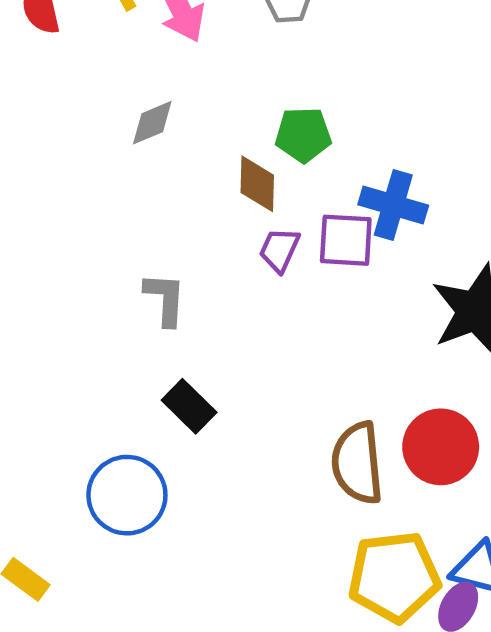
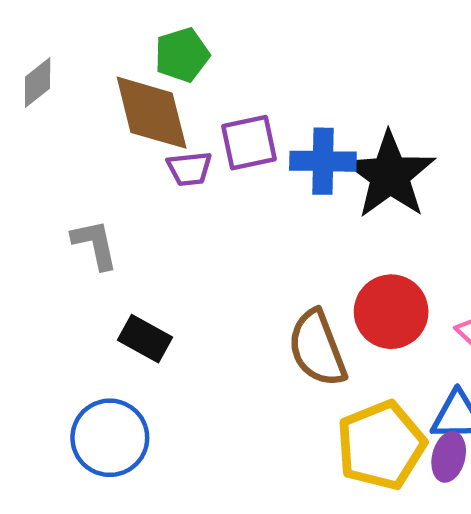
brown diamond: (257, 184) -> (152, 113), size x1.6
blue cross: (393, 205) -> (323, 161), moved
purple trapezoid: (279, 250) -> (189, 169), turned -105

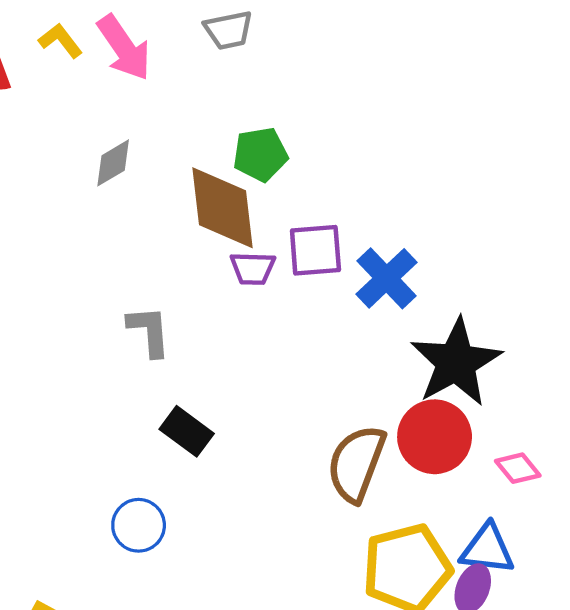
blue cross: (323, 161) -> (387, 278), turned 38
black star: (390, 175) -> (456, 362), moved
brown semicircle: (317, 348) -> (356, 464), turned 34
blue circle: (110, 438) -> (139, 525), size x0.7

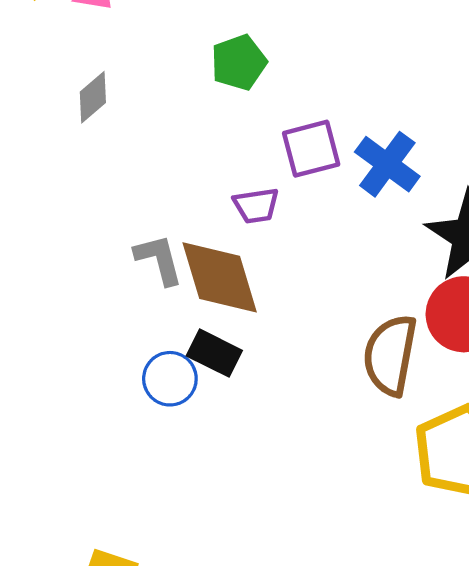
brown diamond: (223, 208) -> (220, 277), moved
purple trapezoid: (253, 268) -> (256, 206), moved
blue circle: (139, 525) -> (170, 379), moved

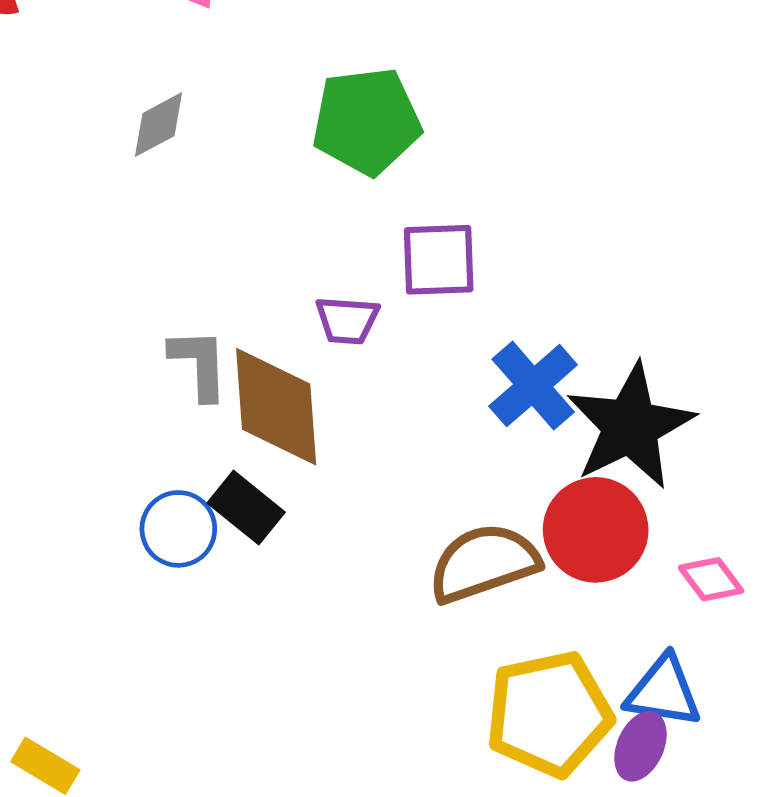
green pentagon: (239, 62) -> (367, 121), size x1.4
blue cross: (387, 164) -> (533, 386), moved
brown semicircle: (390, 355) -> (484, 563), turned 48

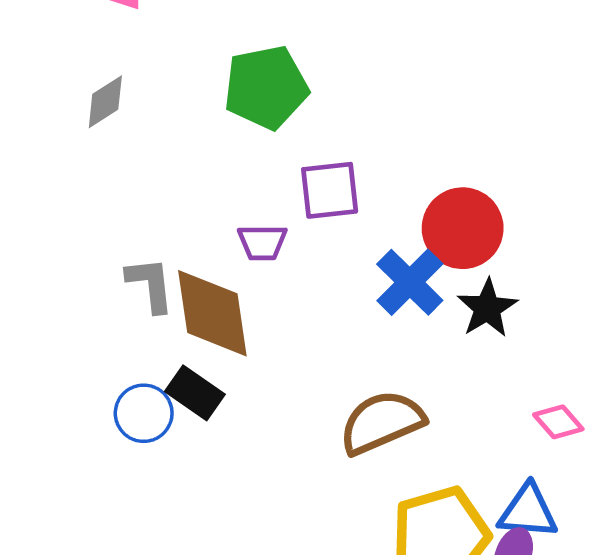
black star: (630, 426) -> (487, 308), size x0.6
red circle: (596, 530) -> (463, 228), moved

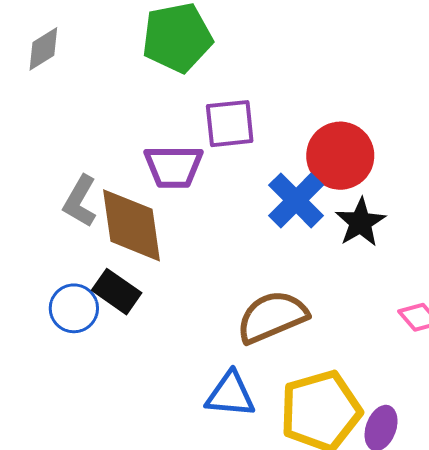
purple trapezoid: (262, 242) -> (173, 167), size x1.4
gray L-shape: (150, 285) -> (80, 201), turned -144
blue triangle: (528, 511) -> (230, 395), moved

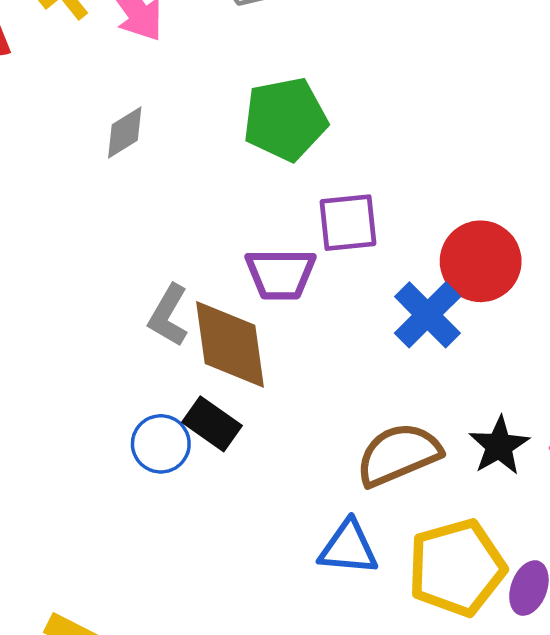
black star: (360, 222) -> (499, 446), moved

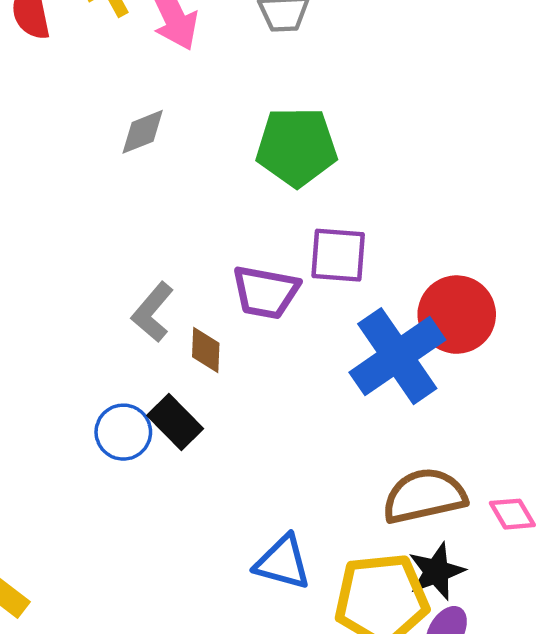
blue cross: (427, 315) -> (397, 356), size x1.4
brown diamond: (230, 344) -> (206, 350), size x0.5
black star: (499, 446) -> (436, 571), moved
brown semicircle: (398, 455) -> (424, 496), moved

